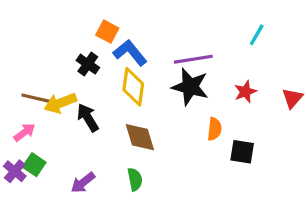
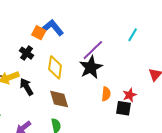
blue L-shape: (130, 53) -> (53, 28), moved
purple line: (193, 59) -> (93, 50), turned -35
black star: (190, 87) -> (91, 67), turned 30
red star: (245, 92) -> (130, 95), moved

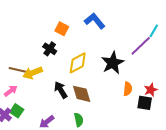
blue L-shape: (53, 28) -> (95, 21), moved
purple line: (93, 50) -> (141, 46), moved
yellow diamond: (55, 67) -> (78, 63), turned 55
black arrow: (26, 87) -> (61, 90), moved

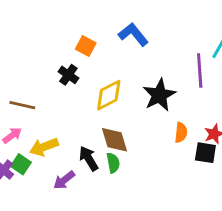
purple line: (141, 46) -> (200, 70), turned -50
yellow arrow: (33, 73) -> (44, 147), moved
black arrow: (61, 90) -> (89, 158), moved
green semicircle: (79, 120) -> (113, 163), moved

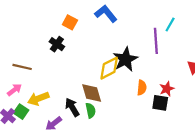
yellow diamond: (109, 95) -> (109, 68), moved

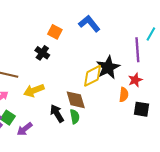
red star: (167, 89) -> (135, 80), moved
yellow arrow: (38, 99) -> (34, 90), moved
purple arrow: (54, 124) -> (25, 129), moved

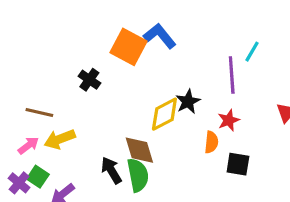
orange square: (55, 32) -> (129, 47), moved, size x1.6
black star: (108, 67) -> (188, 102), size x0.7
yellow arrow: (34, 90) -> (60, 139), moved
green semicircle: (75, 117) -> (138, 175), size x1.5

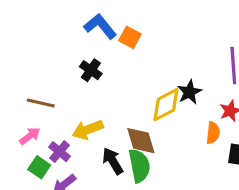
blue L-shape: (160, 36) -> (100, 26), moved
orange square: (129, 47) -> (130, 37), size x0.6
yellow arrow: (60, 139) -> (88, 130), moved
purple cross: (19, 183) -> (59, 152), moved

